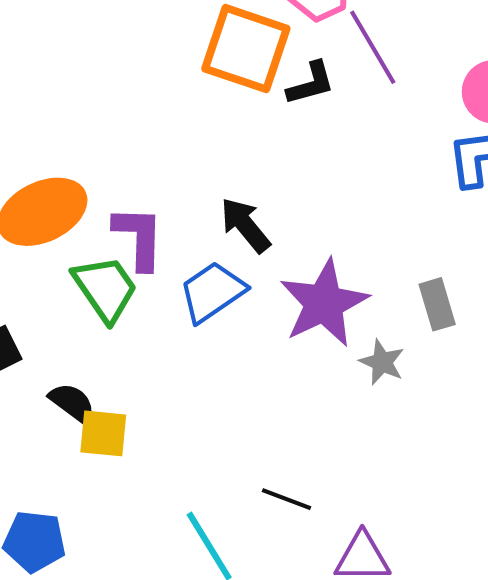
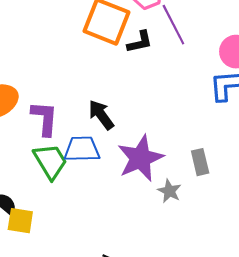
green trapezoid: (105, 289) -> (50, 161), moved
blue trapezoid: (212, 292) -> (82, 149), turned 30

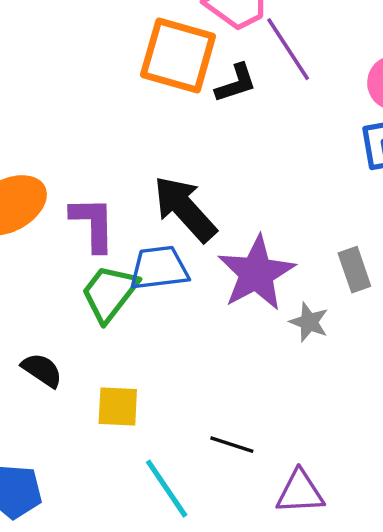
black arrow: (101, 115) -> (185, 209), size x1.4
green trapezoid: (50, 161) -> (109, 293), turned -105
yellow square: (20, 221) -> (118, 407), moved

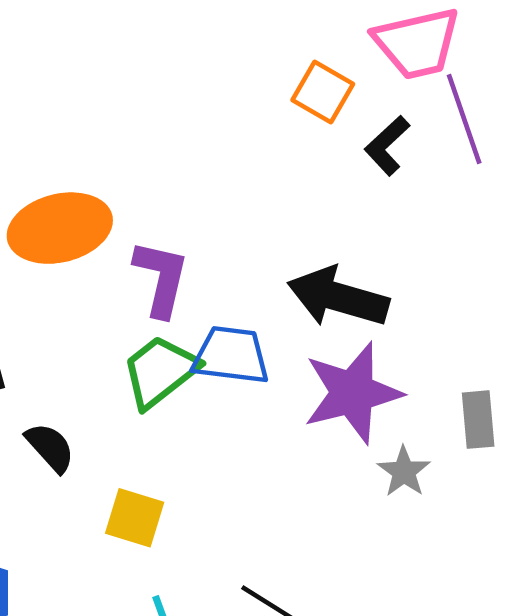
orange square: (178, 55) -> (323, 92), size x0.6
black L-shape: (236, 83) -> (387, 146), turned 141
black arrow: (185, 209) -> (338, 297), moved, turned -46

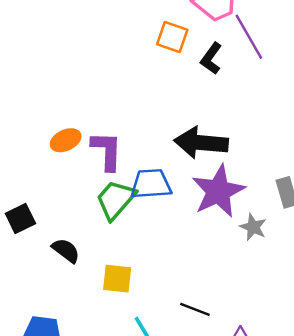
orange ellipse: (60, 228) -> (66, 140), moved, size x0.6

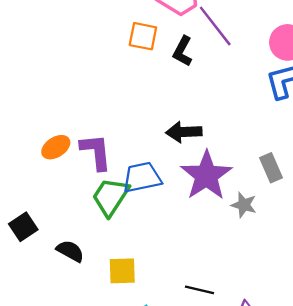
black arrow: (201, 143) -> (184, 132), size x0.7

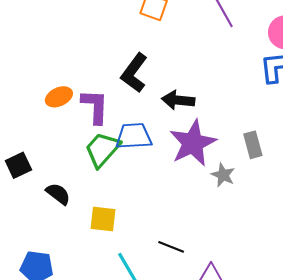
black L-shape: (183, 51) -> (134, 73), moved, size x1.4

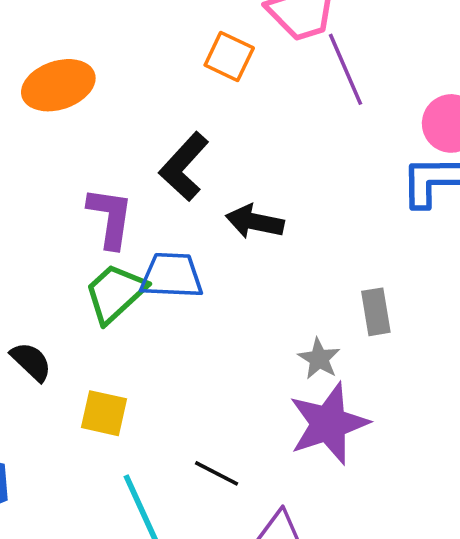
orange ellipse: (59, 97) -> (58, 85), moved, size x1.5
purple star: (193, 143) -> (329, 424), moved

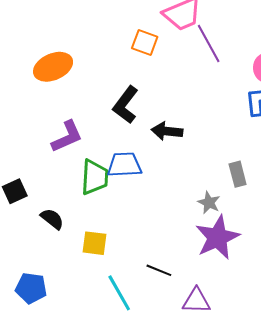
purple L-shape: (110, 218) -> (67, 137), moved, turned 63
green trapezoid: (115, 293) -> (95, 177), turned 141

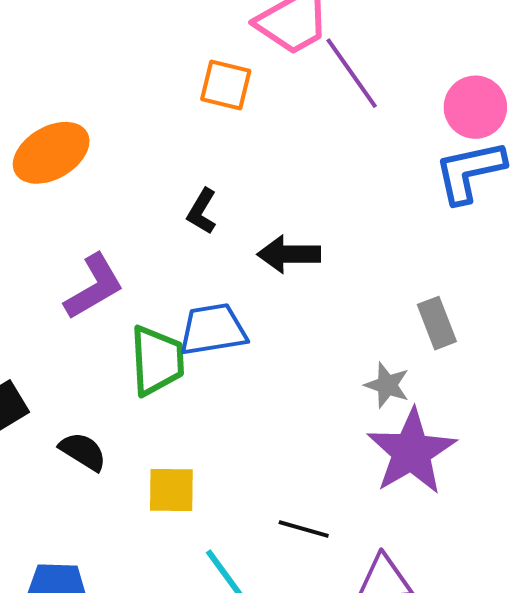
black L-shape: (126, 105) -> (202, 211), size x0.6

